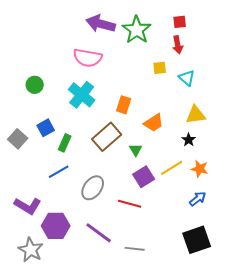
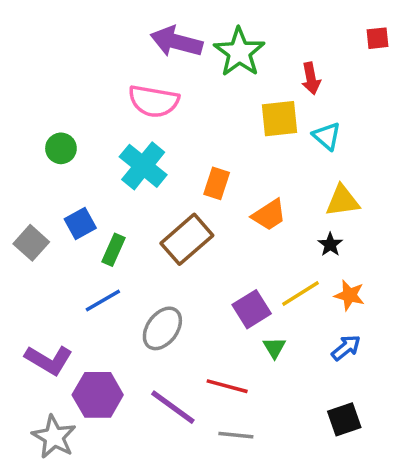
red square: (180, 22) -> (377, 38), moved
yellow square: (160, 68) -> (280, 119), size x1.6
green triangle: (136, 150) -> (274, 348), moved
red line: (130, 204) -> (227, 386), moved
black square: (197, 240) -> (344, 419), size x0.7

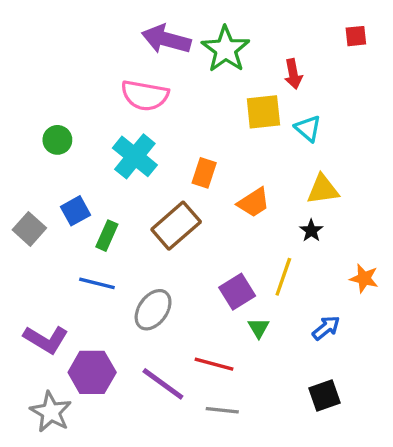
yellow line: (301, 293) -> (283, 277), turned -39
orange star: (349, 295) -> (364, 278), moved
blue line: (103, 300) -> (97, 283), turned 44

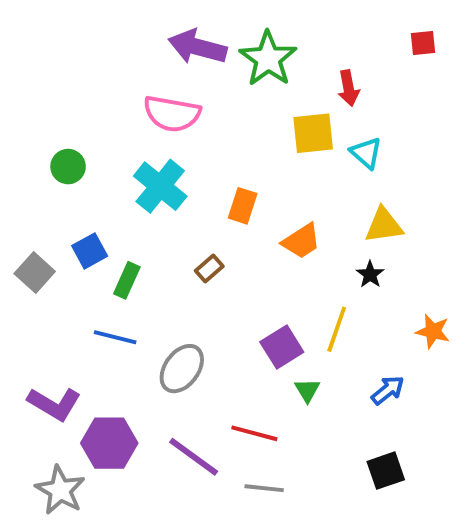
brown rectangle: (176, 226) -> (209, 269), size x0.5

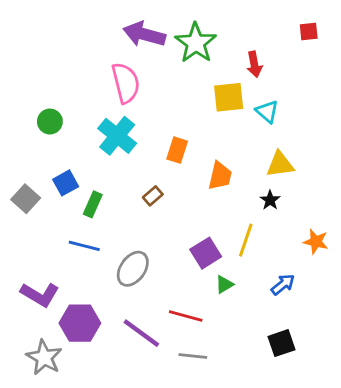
pink semicircle: (172, 114) -> (126, 83), turned -114
orange trapezoid: (301, 241) -> (220, 176), turned -44
green triangle: (307, 390) -> (224, 284), turned 30

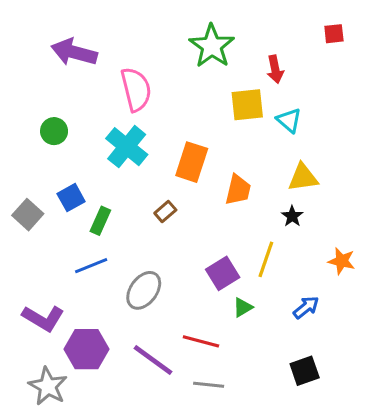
purple arrow: (144, 34) -> (74, 52), moved
orange rectangle: (177, 150) -> (192, 162), size x1.4
blue line: (84, 246) -> (91, 266), turned -36

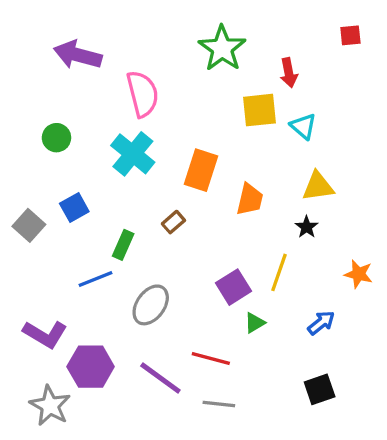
green rectangle: (100, 221) -> (123, 245), moved

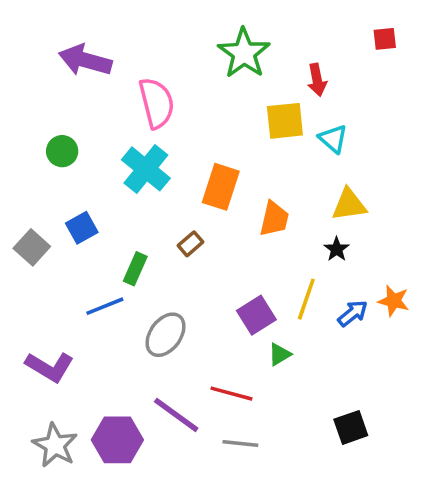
blue arrow: (321, 323) -> (353, 313), moved
purple hexagon: (91, 367) -> (117, 440), moved

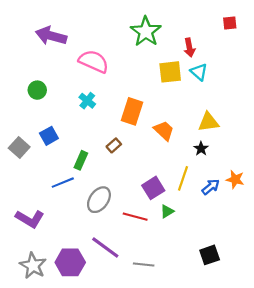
pink semicircle: (157, 103) -> (94, 61), turned -52
cyan triangle: (333, 139) -> (199, 72), moved
cyan cross: (146, 169) -> (87, 101), size x0.6
orange trapezoid: (274, 219) -> (164, 130), turned -60
red line: (231, 394) -> (135, 217), moved

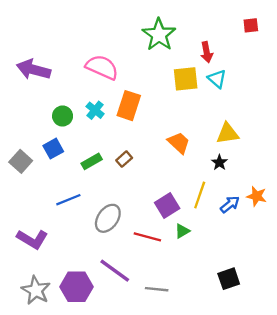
purple arrow: (51, 36) -> (33, 70), moved
green circle: (37, 90) -> (63, 116), moved
orange rectangle: (132, 111) -> (129, 106), moved
green rectangle: (81, 160) -> (92, 161), moved, turned 36

